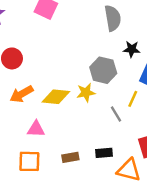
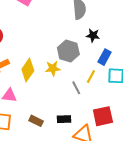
yellow diamond: (56, 97) -> (28, 70), turned -65
brown rectangle: (70, 157) -> (36, 121), turned 32

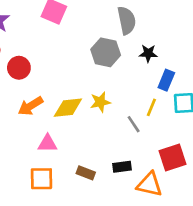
gray hexagon: (68, 51) -> (106, 52), moved
yellow diamond: (28, 70) -> (68, 108), turned 55

